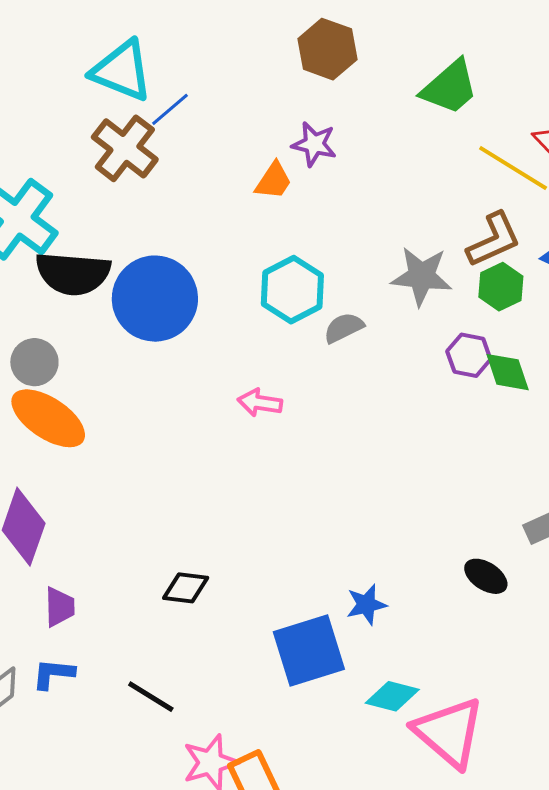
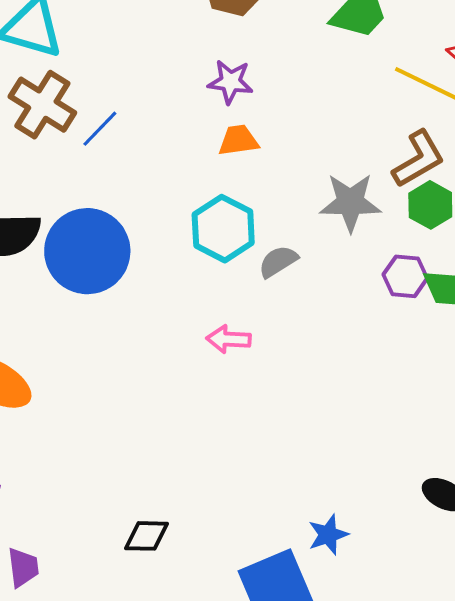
blue line: (170, 109) -> (100, 129), moved
orange trapezoid: (273, 181) -> (238, 140), moved, turned -126
pink arrow: (260, 403) -> (228, 339), moved

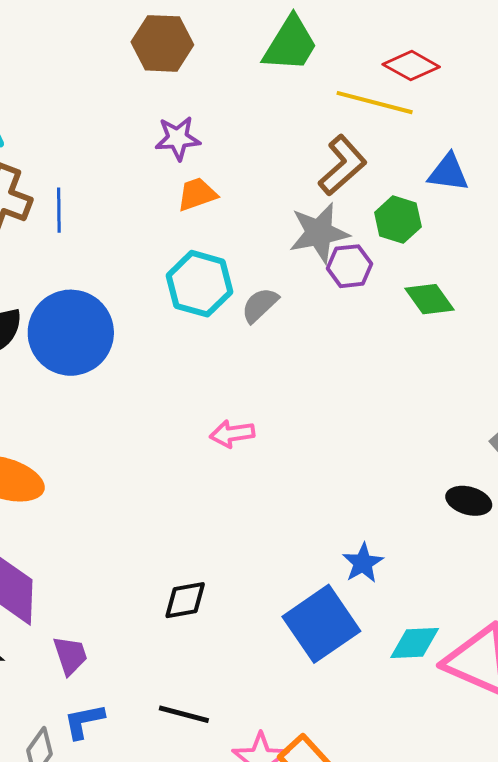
blue line: (100, 129) -> (59, 210), turned -33
brown L-shape: (419, 159) -> (342, 165), moved
purple hexagon: (405, 276) -> (350, 266), moved
pink arrow: (228, 339) -> (232, 434), moved

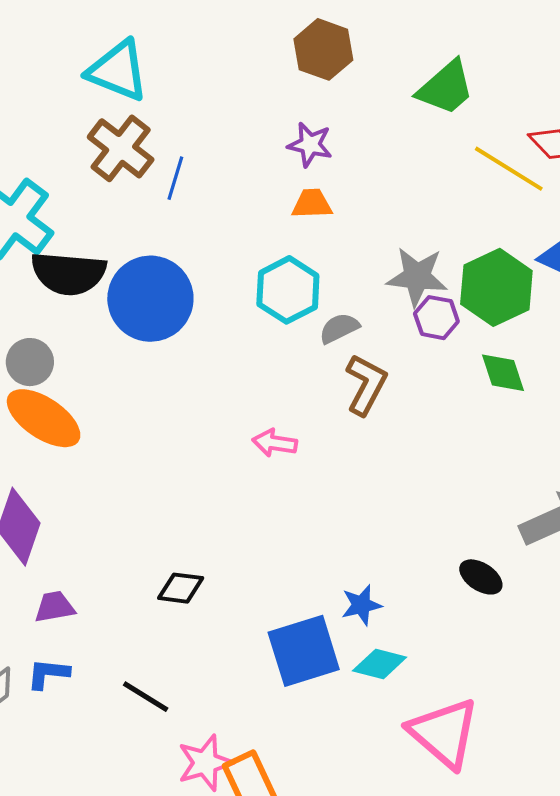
brown L-shape: (342, 165) -> (366, 385), moved, turned -38
green hexagon: (398, 220) -> (496, 287), size x1.6
cyan diamond: (415, 643) -> (380, 664), moved
purple trapezoid: (70, 655) -> (55, 607), turned -99

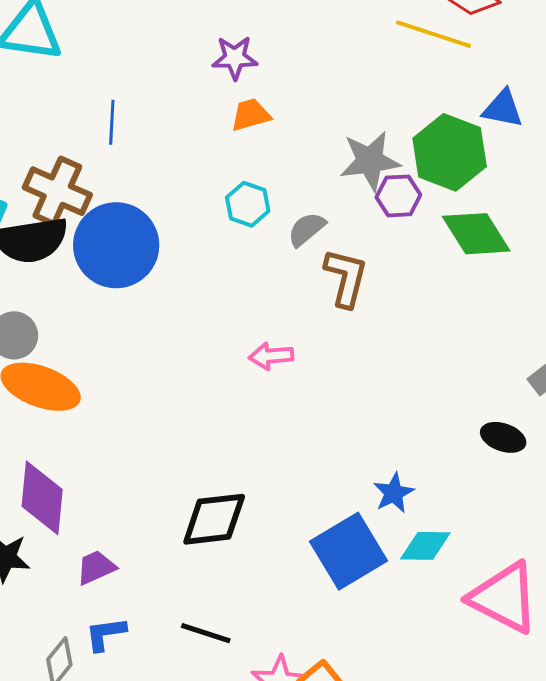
brown cross: (121, 148) -> (57, 191), moved
cyan hexagon: (288, 290) -> (248, 204), size x0.7
green diamond: (503, 373) -> (476, 234), size x1.4
black diamond: (181, 588) -> (214, 519), size x1.5

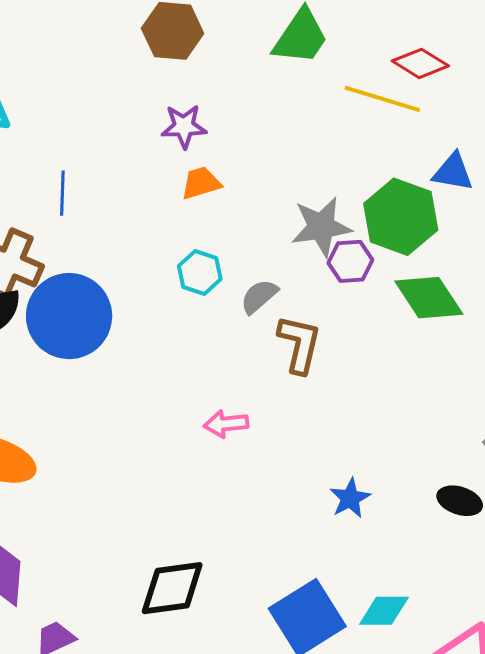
blue star: (394, 493) -> (350, 498), moved

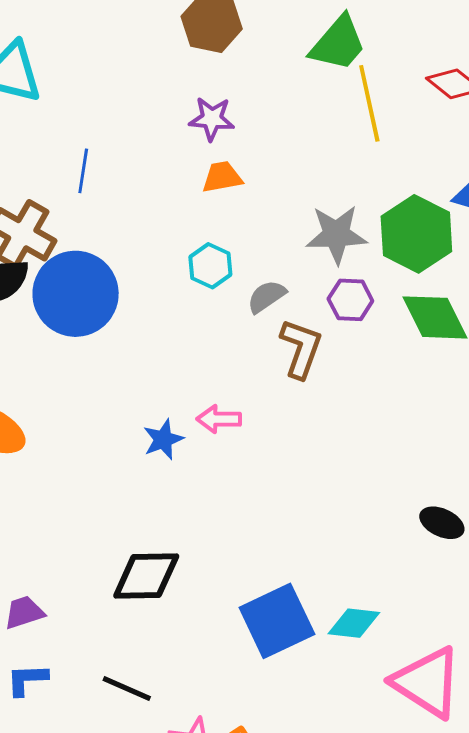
yellow line: (382, 99) -> (369, 103), moved, turned 54
purple hexagon: (350, 261) -> (350, 300), moved
blue star: (350, 498) -> (163, 439), moved

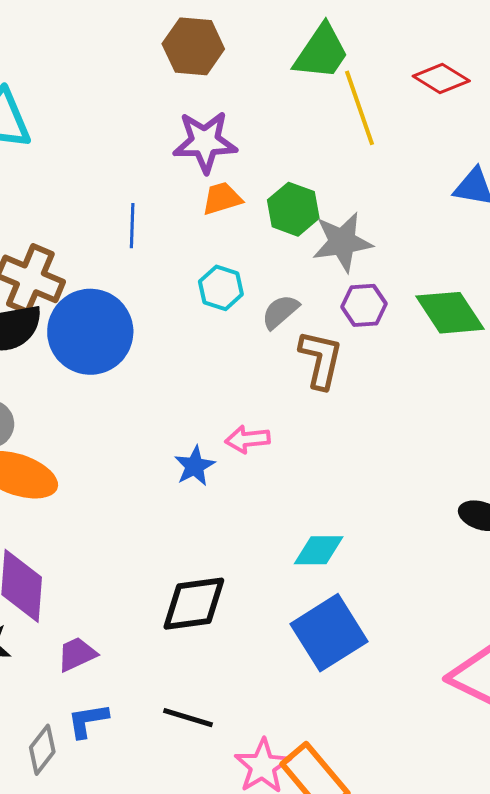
purple star: (212, 119) -> (205, 142), size x1.4
blue line: (83, 171) -> (132, 226), moved
green hexagon: (416, 234) -> (293, 209), moved, size x0.7
cyan diamond: (354, 623) -> (319, 550), moved

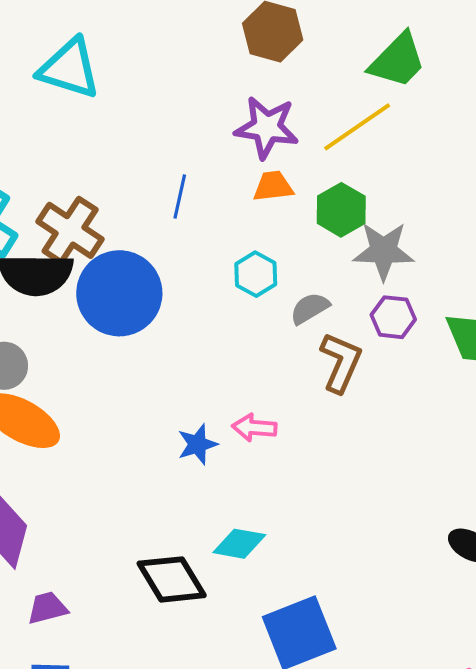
yellow line: (359, 108) -> (357, 127), moved, turned 64
cyan diamond: (319, 550) -> (239, 544), moved
black diamond: (194, 604) -> (172, 579), turned 56

